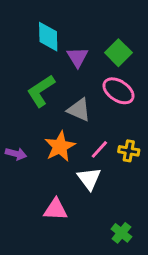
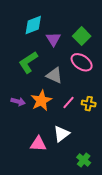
cyan diamond: (48, 37) -> (33, 25), turned 70
purple arrow: (16, 154) -> (18, 102), moved
white triangle: (89, 179) -> (61, 134), moved, turned 30

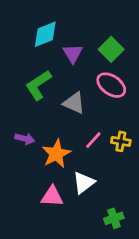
orange star: (41, 101) -> (56, 154), moved
green cross: (84, 160) -> (114, 218), turned 32

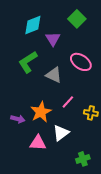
green square: (111, 49) -> (77, 19), moved
purple arrow: (25, 139) -> (18, 119), moved
yellow cross: (121, 141) -> (91, 113), moved

